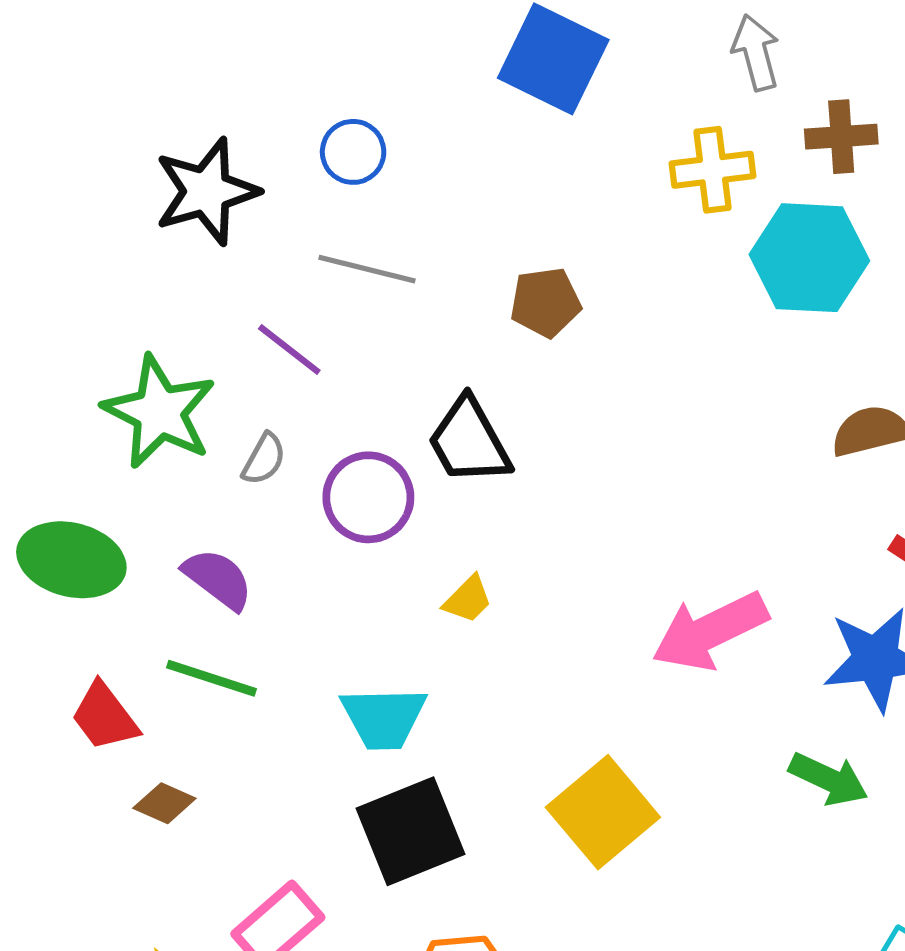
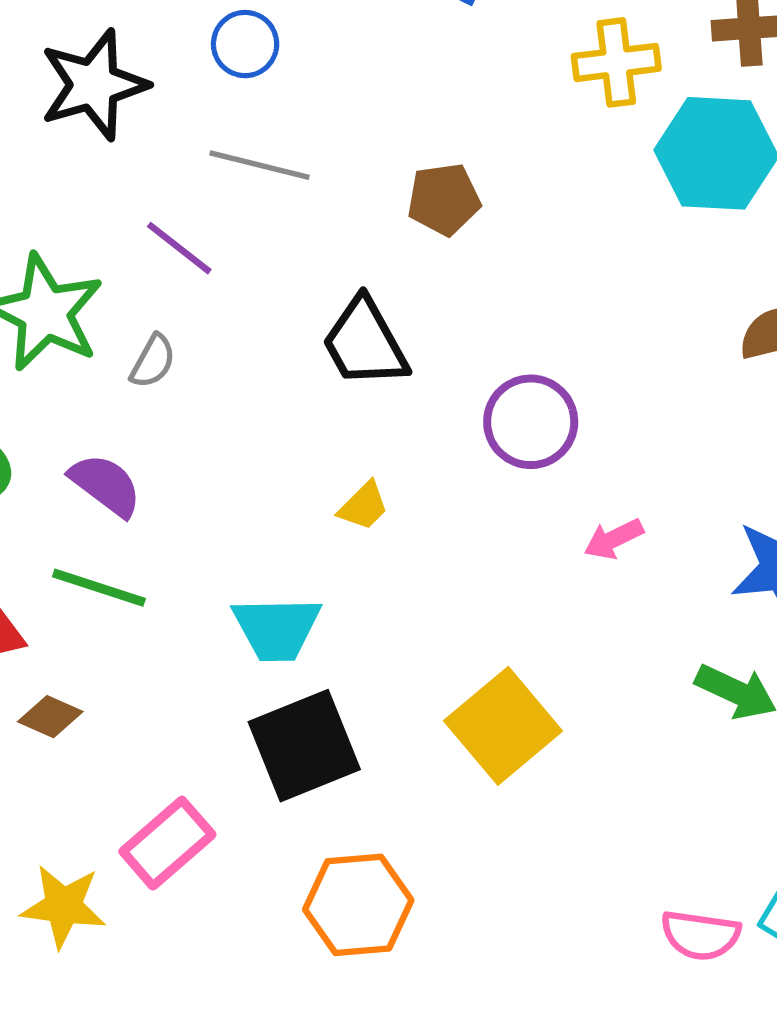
purple circle: (368, 497) -> (531, 422), moved
pink arrow: (710, 631) -> (614, 539), size x0.5

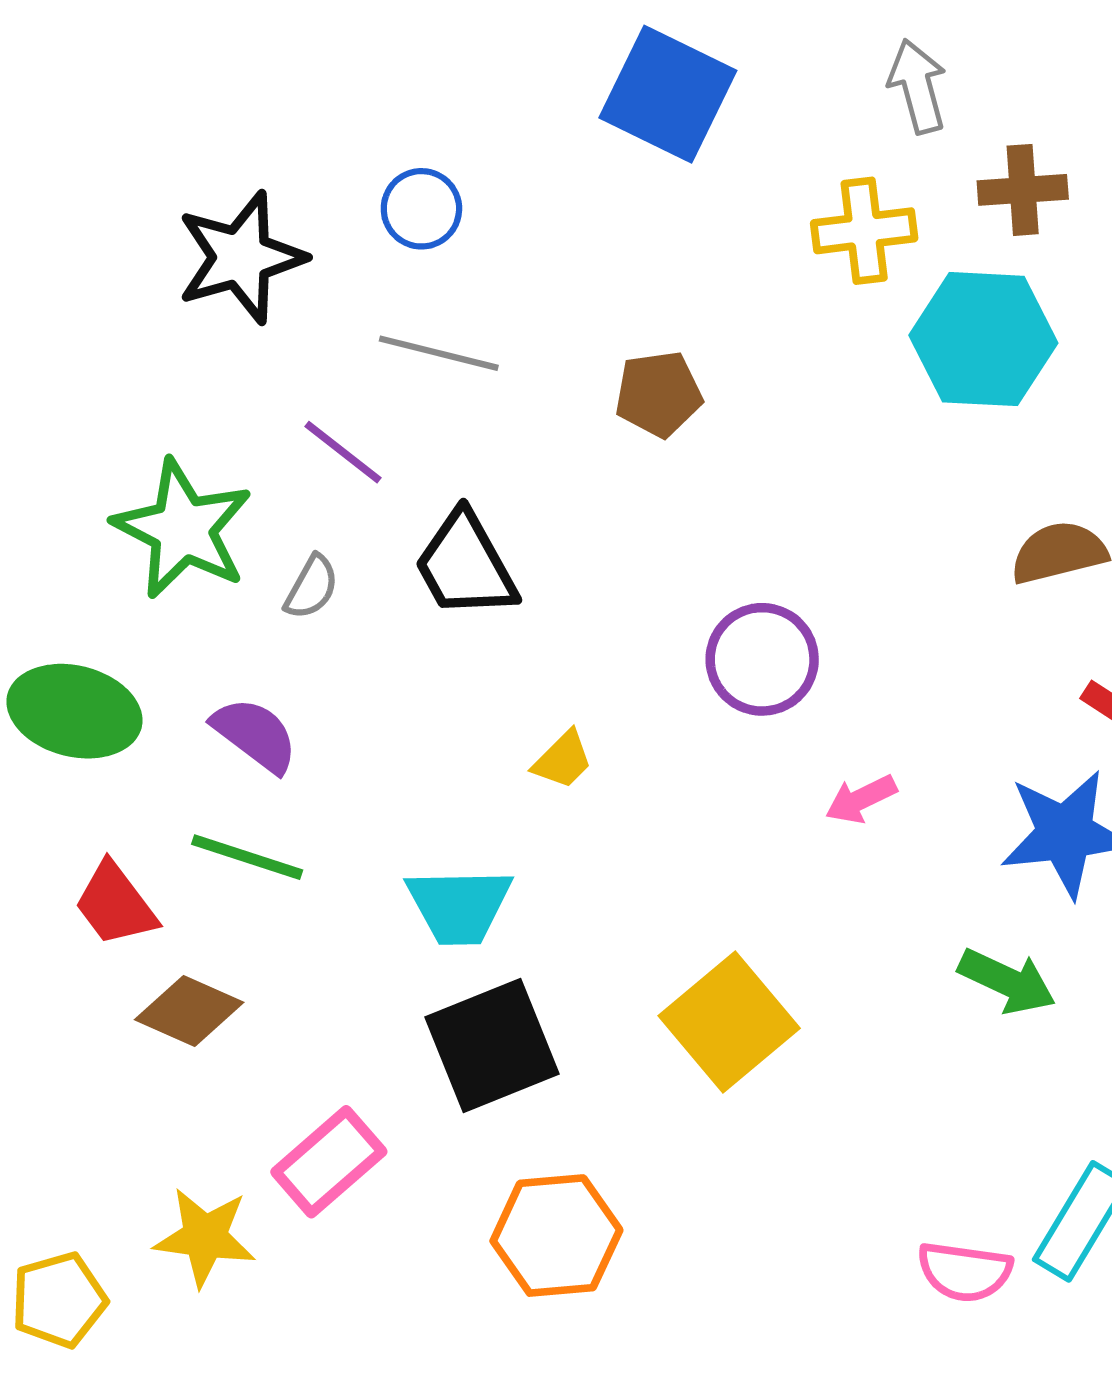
black trapezoid: (365, 343) -> (465, 565), moved
brown diamond: (50, 717) -> (189, 1011), size x1.4

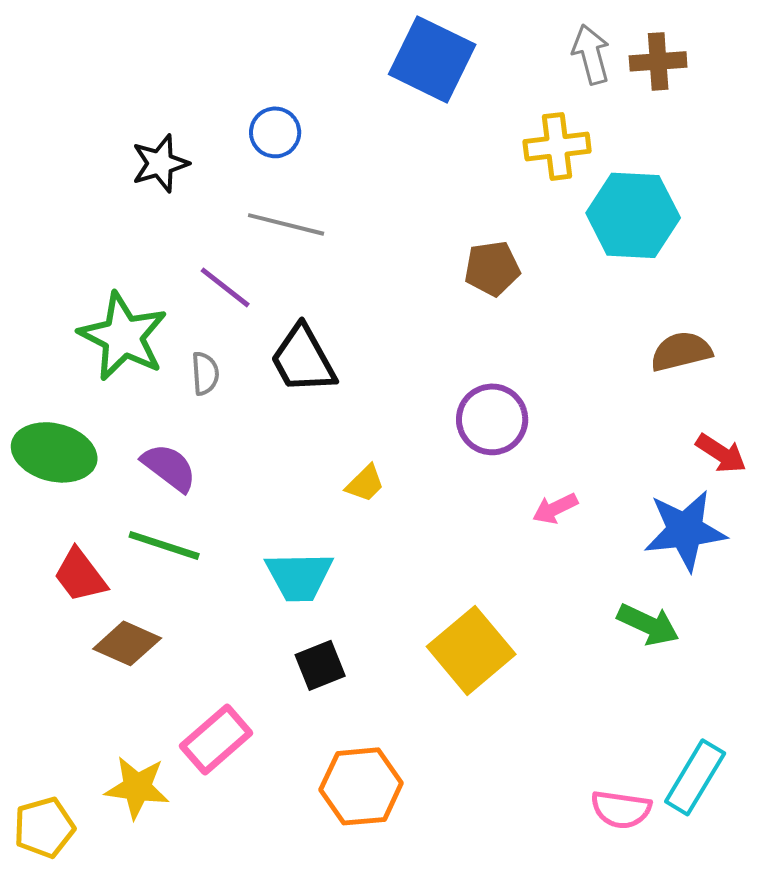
brown cross: (1023, 190) -> (658, 61), moved
black star: (241, 257) -> (160, 163), size x0.7
brown pentagon: (658, 394) -> (492, 268), moved
gray semicircle: (312, 587) -> (205, 373), turned -33
black square: (492, 1046) -> (320, 665), size x0.6

